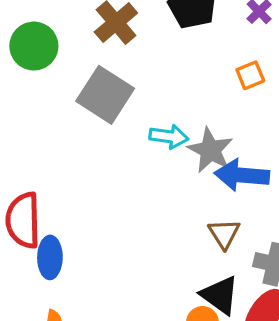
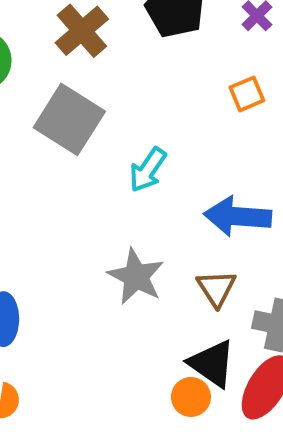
cyan arrow: (169, 137) -> (148, 170), turned 117
gray star: (210, 150) -> (136, 276), moved

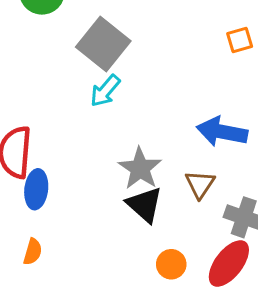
cyan arrow: (148, 170) -> (105, 91), moved
black triangle: (212, 363) -> (145, 205), moved

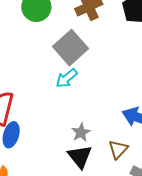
gray star: (140, 168) -> (81, 133), size x0.7

